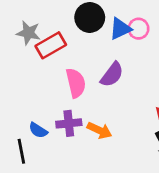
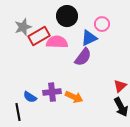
blue triangle: (120, 29) -> (89, 38), moved
gray star: (28, 33) -> (23, 27), turned -30
pink semicircle: (76, 83) -> (57, 42), moved, turned -75

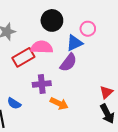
red rectangle: (39, 36) -> (23, 57), moved
purple cross: (52, 92) -> (42, 84), moved

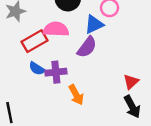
blue semicircle: (14, 103) -> (37, 69), moved
orange arrow: (59, 103) -> (76, 95), turned 36

